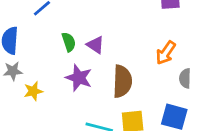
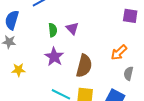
purple triangle: (95, 45) -> (72, 28), moved
yellow star: (33, 91) -> (18, 70), moved

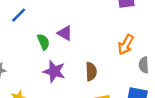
brown semicircle: (84, 66) -> (91, 72), size x0.7

